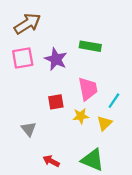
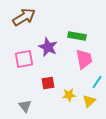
pink square: (23, 58) -> (24, 59), moved
pink trapezoid: (88, 89) -> (84, 59), moved

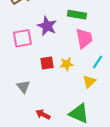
yellow star: (69, 95) -> (67, 64), moved

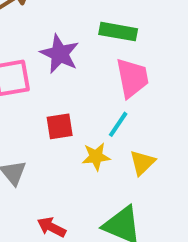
cyan line: (97, 62) -> (118, 124), moved
yellow star: (67, 64) -> (96, 157), moved

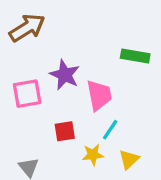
green rectangle: (118, 32) -> (135, 56), moved
pink trapezoid: (132, 78) -> (99, 95), moved

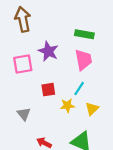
brown arrow: (27, 28) -> (23, 19), turned -70
green rectangle: (135, 56) -> (84, 34), moved
pink trapezoid: (99, 95) -> (83, 60), moved

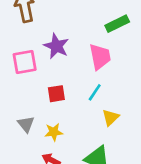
green rectangle: (84, 34) -> (117, 24), moved, turned -36
yellow star: (67, 106) -> (54, 132), moved

